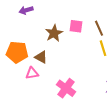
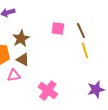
brown star: (54, 33) -> (21, 38), moved

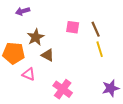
brown triangle: (23, 59) -> (48, 55), moved
pink triangle: (14, 75) -> (29, 74), turned 32

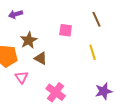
brown line: (96, 29) -> (97, 19), moved
pink triangle: (29, 74) -> (22, 77), turned 32

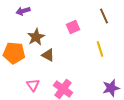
pink square: (66, 30) -> (73, 27), turned -32
pink triangle: (22, 77) -> (33, 85), moved

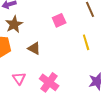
brown star: (36, 37) -> (14, 24), moved

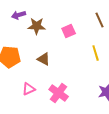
brown star: (14, 24) -> (37, 26), moved, turned 30
pink triangle: (19, 78) -> (29, 89), turned 40

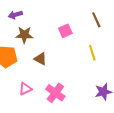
brown star: (37, 26) -> (24, 35), moved

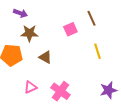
purple arrow: (15, 15) -> (20, 13), turned -144
brown line: (96, 20) -> (91, 18), moved

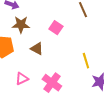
pink square: (70, 29) -> (56, 28), moved, turned -32
yellow line: (97, 51) -> (86, 61), moved

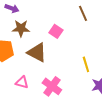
brown triangle: (37, 49) -> (37, 52), size x1.5
pink triangle: (22, 79) -> (22, 82), turned 40

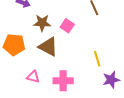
brown star: (21, 28) -> (42, 23), moved
pink cross: (52, 86) -> (63, 81), turned -36

